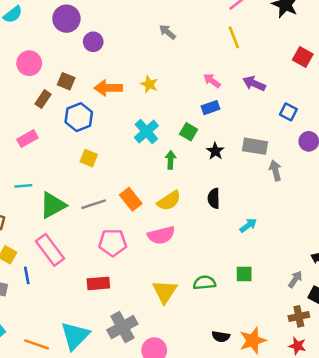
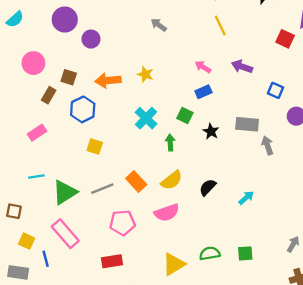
black semicircle: (214, 198) -> (208, 187), moved, turned 48
green square: (244, 274) -> (245, 253), moved
yellow triangle: (165, 291) -> (174, 264), turned 30

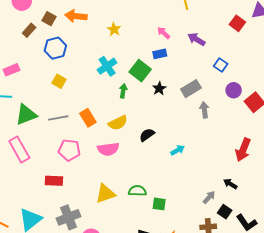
orange arrow: (108, 80) -> (76, 16), moved
green square: (185, 115) -> (140, 71), size x1.5
gray rectangle: (247, 124) -> (191, 89), turned -48
pink rectangle: (37, 133) -> (12, 70), moved
green square: (245, 253) -> (159, 204), moved

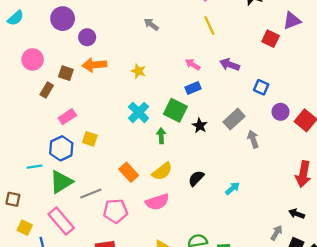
blue hexagon: (55, 48) -> (61, 148), moved
pink rectangle: (12, 70) -> (67, 117), moved
gray line: (58, 118) -> (91, 194), moved

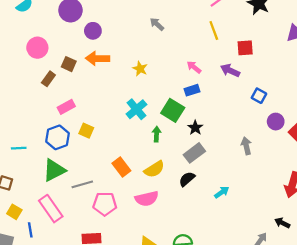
red square: (271, 39) -> (245, 48), moved, turned -35
gray rectangle: (234, 119) -> (194, 153), moved
cyan line: (34, 167) -> (19, 148), moved

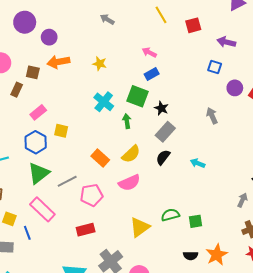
purple arrow: (230, 71) -> (226, 42), moved
cyan arrow: (222, 192) -> (198, 163), turned -112

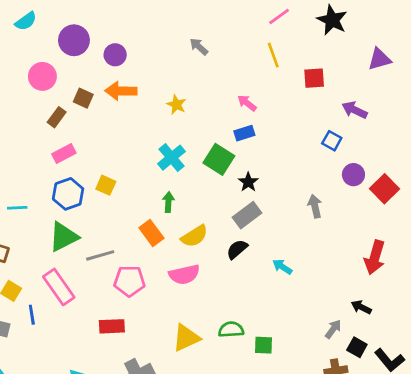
purple circle: (25, 22) -> (74, 40), moved
pink rectangle: (38, 112) -> (64, 153), moved
green arrow: (127, 121) -> (168, 202), moved

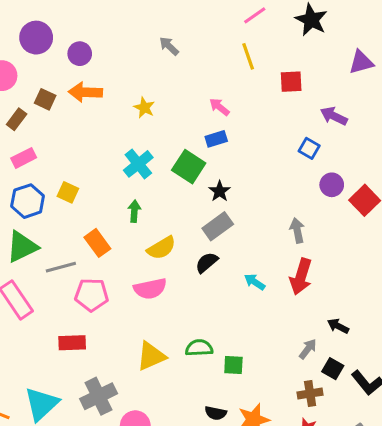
gray arrow: (315, 206) -> (297, 230), moved
orange rectangle: (151, 233) -> (97, 243), moved
red arrow: (375, 257) -> (301, 277), moved

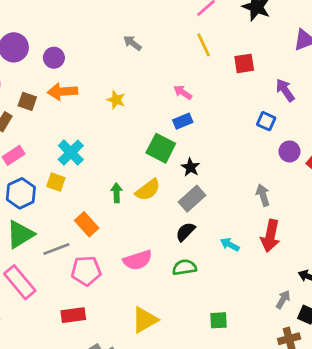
purple arrow: (334, 116) -> (285, 90), turned 35
cyan cross: (138, 164) -> (71, 153), moved
yellow semicircle: (161, 248) -> (148, 190), moved
green semicircle: (199, 348) -> (184, 267), moved

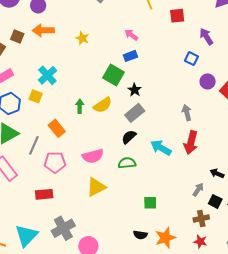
cyan arrow: (230, 245) -> (161, 148), size x1.5
gray line: (56, 249) -> (34, 145), turned -48
yellow triangle: (145, 320) -> (96, 187), moved

